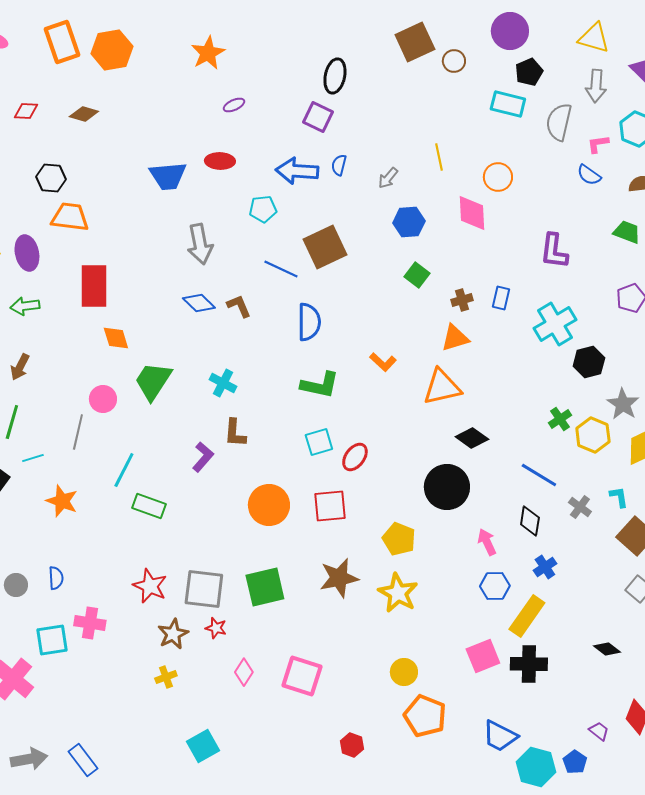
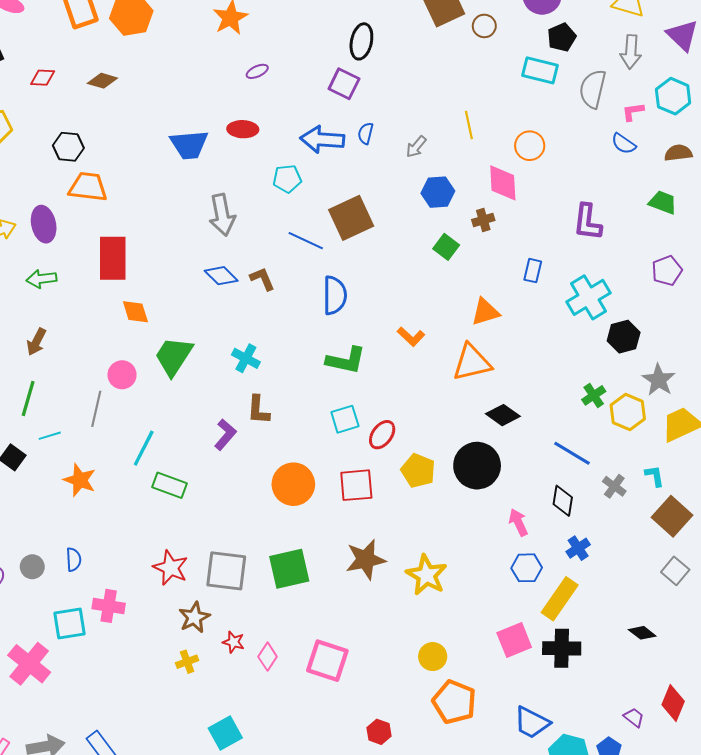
brown cross: (462, 300) -> (483, 220), moved
yellow pentagon: (399, 539) -> (418, 471), moved
red star: (216, 628) -> (233, 642), moved

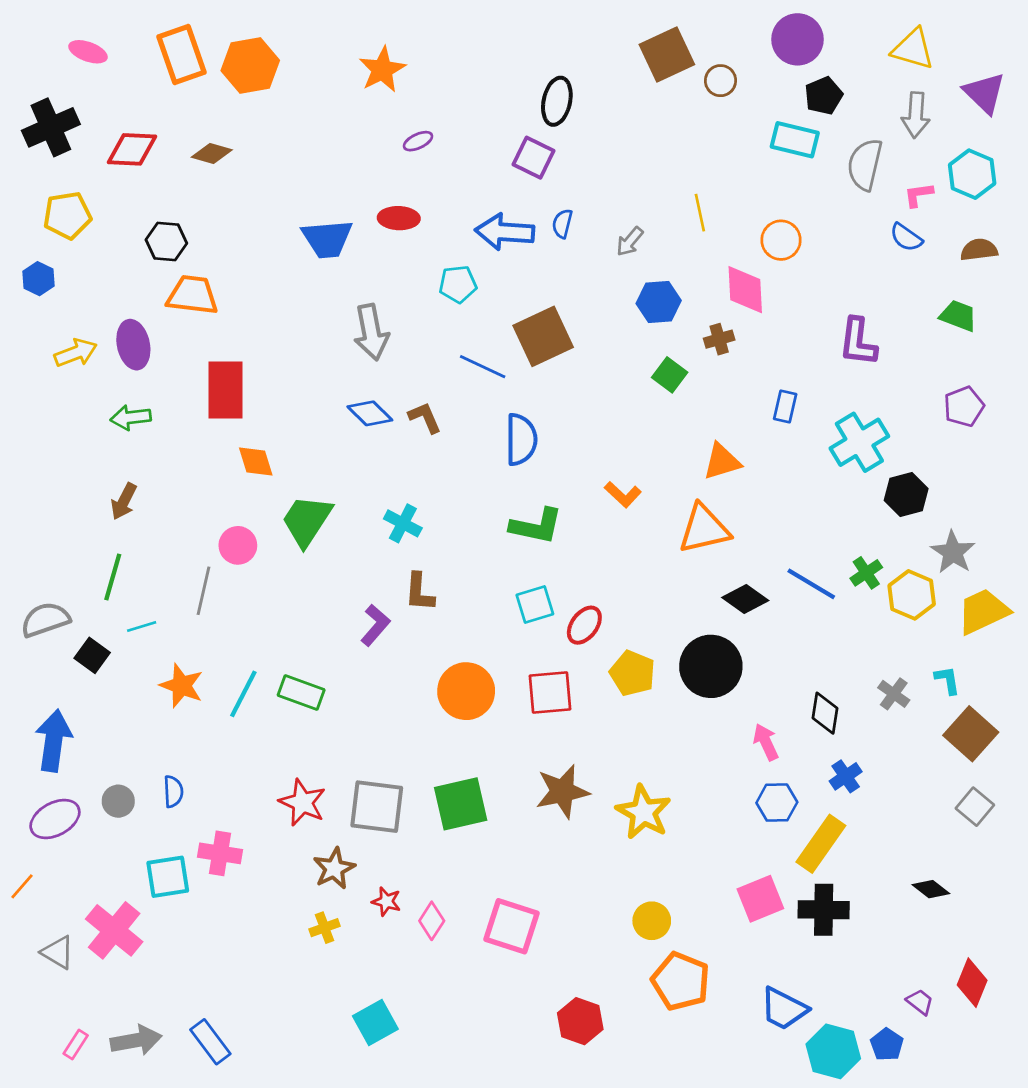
red diamond: (43, 78) -> (132, 149), size x1.5
cyan line: (144, 448) -> (243, 694), moved
blue line: (572, 453) -> (811, 584), moved
red hexagon: (379, 732) -> (580, 1021), size x1.4

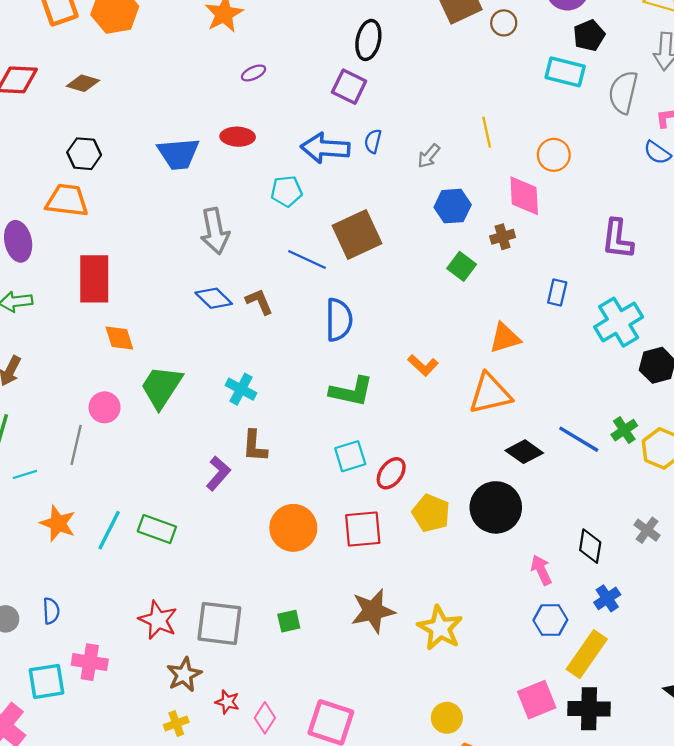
black hexagon: (166, 242) -> (84, 154), moved
green square: (461, 804) -> (289, 621), size x0.5

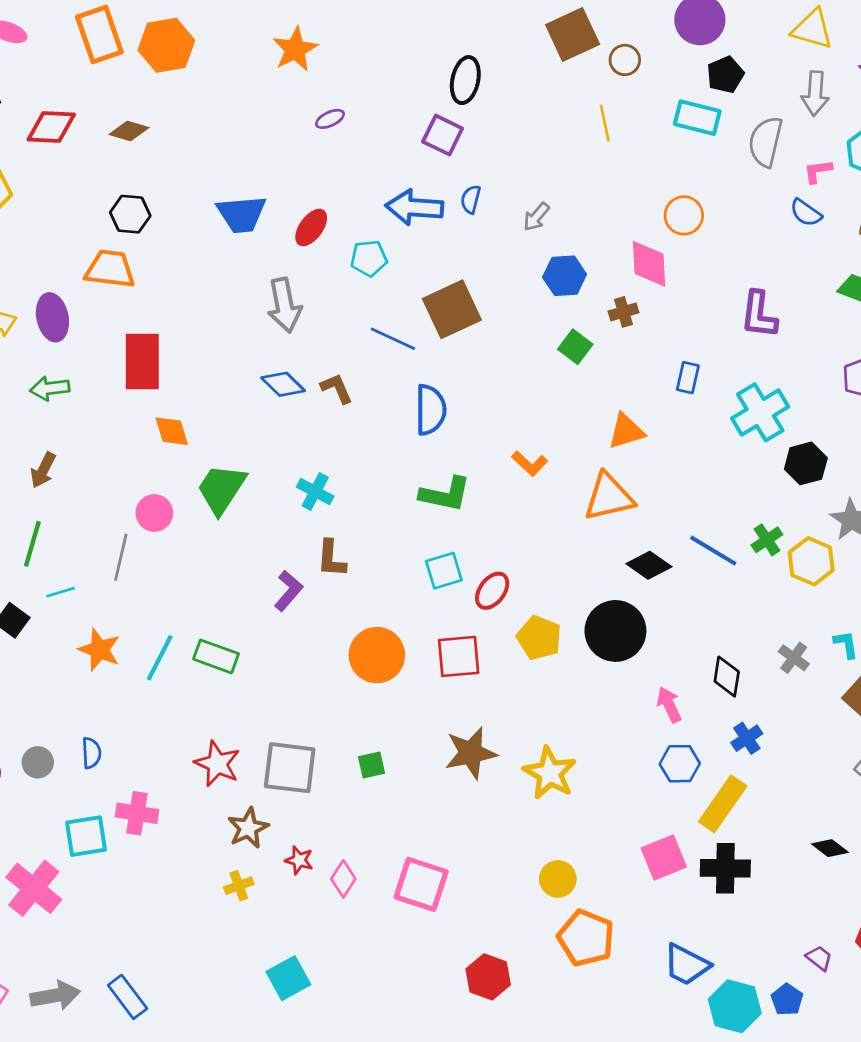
yellow line: (487, 132) -> (605, 123), moved
red ellipse: (238, 137) -> (311, 228), moved, turned -56

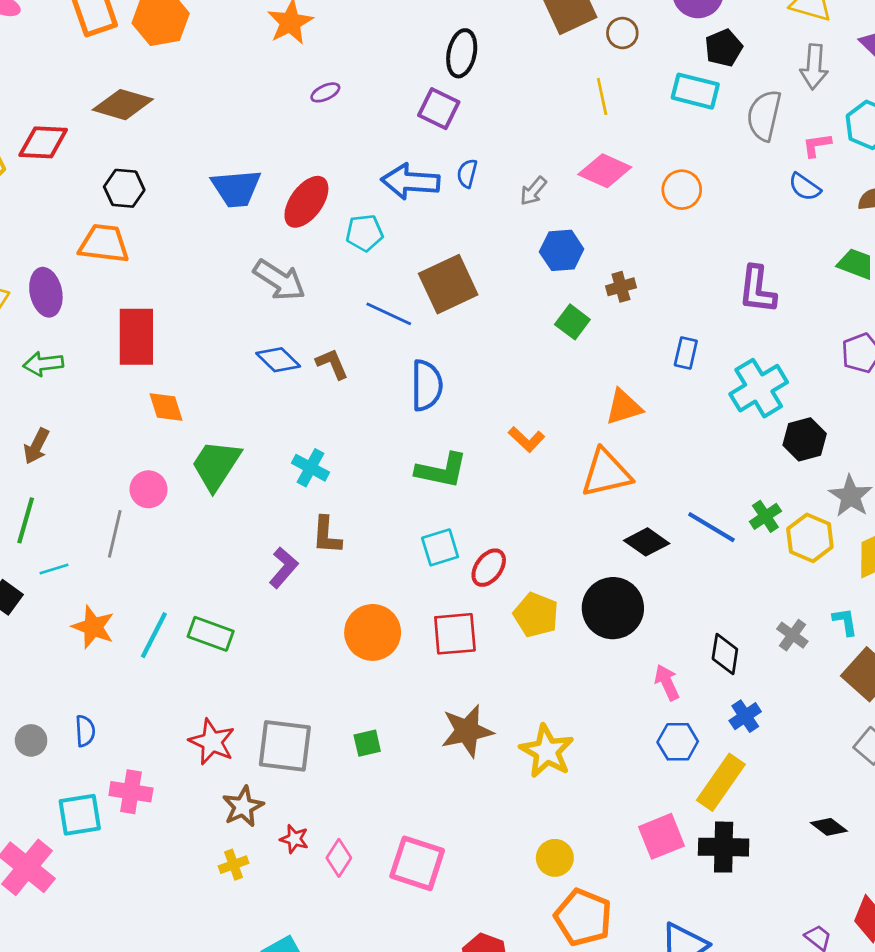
red diamond: (51, 127) -> (43, 142), moved
brown diamond: (129, 131) -> (123, 105), size x1.5
red ellipse: (311, 228) -> (306, 202), size x1.4
pink diamond: (649, 264) -> (605, 171), moved, turned -63
gray arrow: (284, 305) -> (279, 280), turned -46

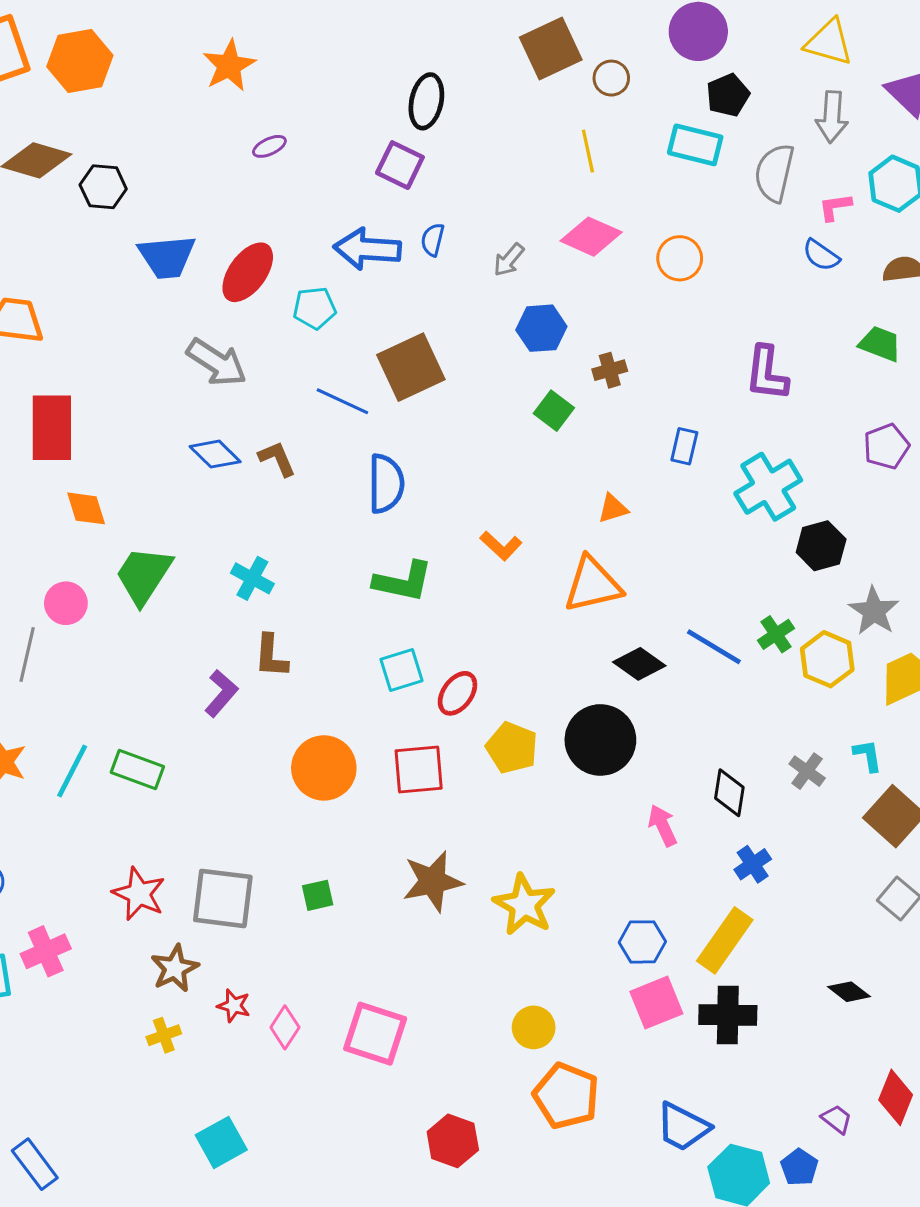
black hexagon: (124, 188) -> (103, 187), moved
orange triangle: (624, 407) -> (613, 508), size x0.7
blue hexagon: (678, 742) -> (642, 942), moved
pink cross: (131, 792) -> (46, 951), turned -33

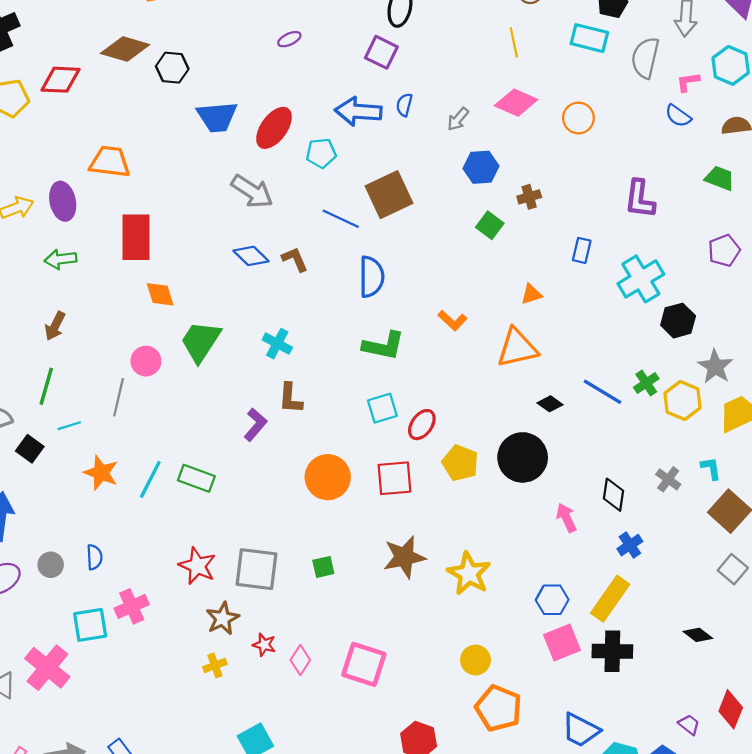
black diamond: (639, 664) -> (550, 404), size x0.7

